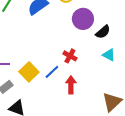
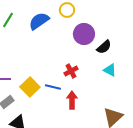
red cross: (70, 56) -> (71, 71), turned 32
blue line: (52, 72) -> (53, 87), turned 56

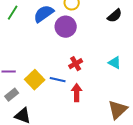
purple circle: (84, 34) -> (66, 27), moved
black semicircle: (104, 47) -> (115, 16), moved

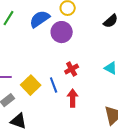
blue line: (58, 80) -> (54, 85), turned 56

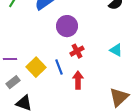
purple circle: (62, 32) -> (67, 26), moved

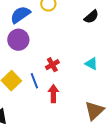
purple circle: (67, 26) -> (18, 40), moved

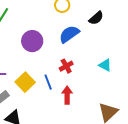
blue semicircle: (20, 15) -> (69, 34), moved
black semicircle: (91, 17) -> (96, 18), moved

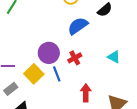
purple circle: (32, 41) -> (49, 53), moved
red arrow: (67, 95) -> (86, 93), moved

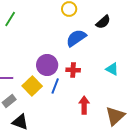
red cross: (75, 58) -> (73, 70), turned 32
blue line: (57, 74) -> (55, 86), turned 42

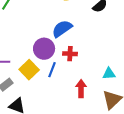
blue semicircle: (76, 38) -> (62, 29), moved
cyan triangle: (112, 69) -> (109, 74), moved, turned -32

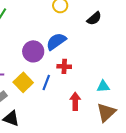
purple circle: (44, 49) -> (33, 51), moved

